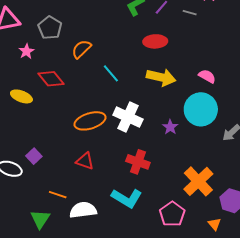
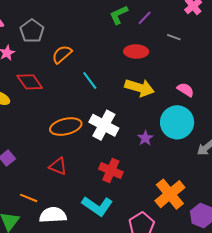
gray line: (190, 13) -> (174, 37), moved

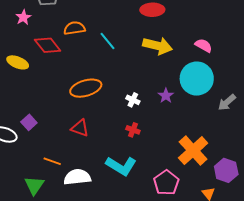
orange semicircle: (62, 54) -> (74, 28), moved, turned 35
white cross: (104, 125) -> (133, 100), moved, size x0.5
red cross: (111, 171) -> (133, 130), size x0.6

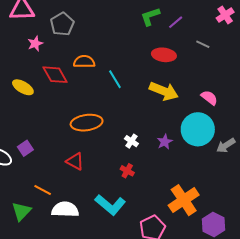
gray arrow: (227, 102) -> (226, 145), moved

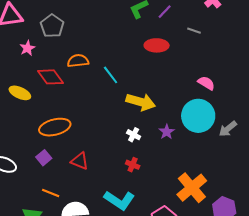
yellow arrow: (164, 91) -> (141, 102), moved
orange ellipse: (87, 123) -> (55, 127), moved
purple square: (25, 148) -> (44, 158), moved

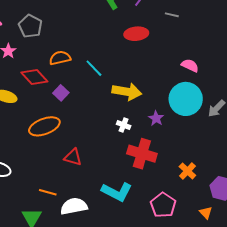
purple square: (44, 158) -> (61, 93), moved
red cross: (133, 165) -> (142, 154), moved, size x2.0
orange cross: (192, 188) -> (187, 171), size x0.6

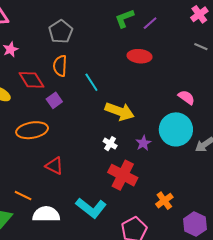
gray line: (172, 15) -> (201, 47), moved
gray pentagon: (30, 26) -> (61, 32), moved
orange semicircle: (60, 58) -> (60, 66), turned -85

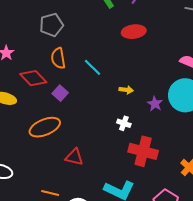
gray pentagon: (61, 32) -> (51, 25), turned 30
yellow arrow: (120, 111) -> (126, 90), size x0.5
purple star: (143, 143) -> (155, 104), moved

